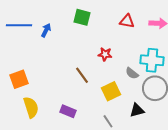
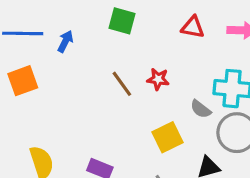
brown line: (82, 75) -> (122, 84), moved
orange square: (19, 79) -> (23, 81), moved

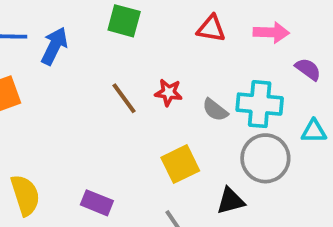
blue arrow: (65, 41) -> (54, 46), size x1.4
gray semicircle: (201, 109) -> (215, 110), moved

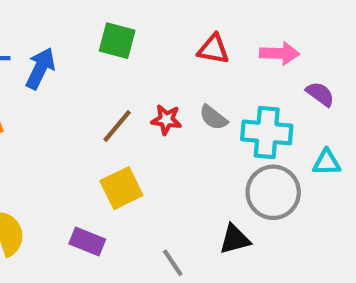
brown line: (124, 98) -> (117, 126), turned 76
gray semicircle: (215, 110) -> (213, 118), moved
yellow square: (180, 164) -> (121, 188), moved

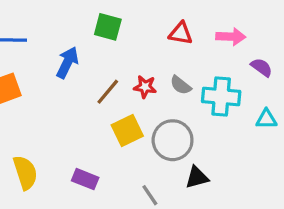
blue arrow: (40, 68) -> (67, 62), moved
yellow square: (121, 188) -> (127, 130), moved
gray circle: (273, 192) -> (173, 140), moved

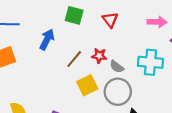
red triangle: (181, 33) -> (110, 20), moved, turned 42
gray semicircle: (181, 85) -> (117, 67), moved

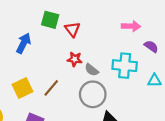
red triangle: (110, 20) -> (73, 29), moved
brown line: (74, 59) -> (51, 88), moved
yellow square: (87, 85) -> (22, 88), moved

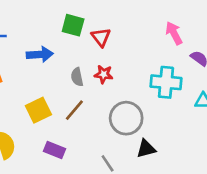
pink arrow: (131, 26) -> (174, 33), turned -120
blue arrow: (24, 43) -> (40, 54), turned 60
gray semicircle: (92, 70) -> (77, 77), moved, turned 40

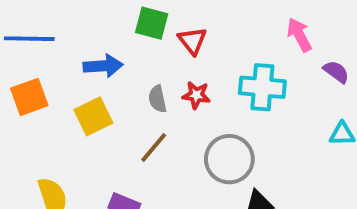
cyan cross: (166, 82) -> (262, 87), moved
yellow square: (38, 110) -> (93, 116), moved

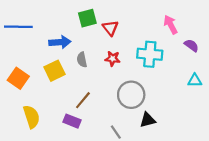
green square: (152, 23) -> (87, 18), turned -30
orange square: (29, 97) -> (18, 78), moved, turned -35
gray semicircle: (157, 99) -> (82, 60), moved
brown line: (154, 147) -> (83, 100), moved

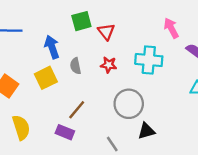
blue arrow: (60, 42) -> (52, 47), turned -105

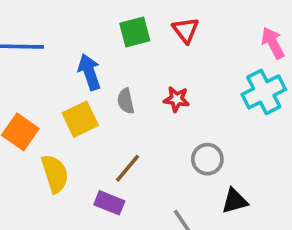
red triangle: (106, 32) -> (186, 30), moved
cyan cross: (149, 60) -> (264, 92), moved, turned -32
gray circle: (129, 104) -> (207, 159), size x0.7
yellow semicircle: (21, 127) -> (55, 174), moved

